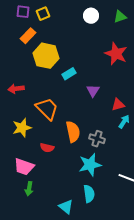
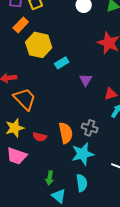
orange trapezoid: (47, 109) -> (25, 99), moved
yellow star: (22, 128) -> (15, 128), moved
orange semicircle: (73, 132) -> (66, 133), moved
green arrow: (29, 189) -> (50, 178), moved

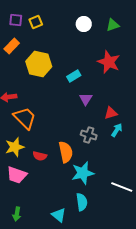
orange rectangle: (21, 25) -> (12, 46), moved
cyan rectangle: (62, 63) -> (74, 76), moved
gray cross: (90, 128) -> (89, 135), moved
green arrow: (50, 178) -> (17, 214), moved

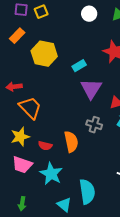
purple triangle: (86, 99) -> (91, 89), size x1.6
cyan star: (83, 173) -> (51, 174), moved, turned -30
cyan semicircle: (82, 202) -> (87, 192), size x1.4

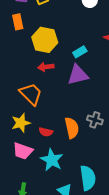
orange rectangle: (17, 36) -> (18, 22), turned -56
red arrow: (14, 87) -> (46, 67), moved
purple triangle: (91, 89) -> (78, 75), moved, turned 45
gray cross: (94, 125) -> (95, 120), moved

